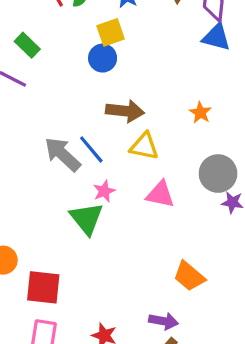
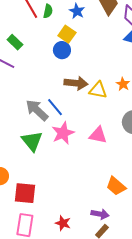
yellow square: (111, 32) -> (67, 34), turned -36
yellow triangle: (144, 146) -> (98, 90), moved
pink star: (104, 191) -> (63, 133), size x1.6
green triangle: (87, 218) -> (32, 141), moved

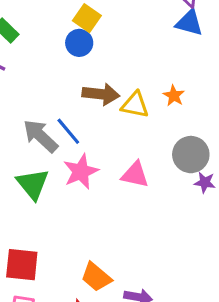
orange trapezoid: (116, 186) -> (96, 277), moved

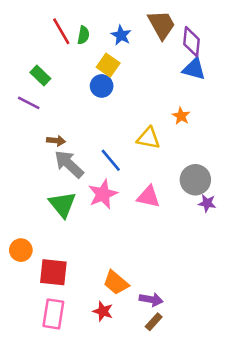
brown arrow: (101, 94) -> (56, 141), moved, size x0.6
orange star: (174, 96) -> (181, 116), moved
blue line: (68, 131) -> (111, 160), moved

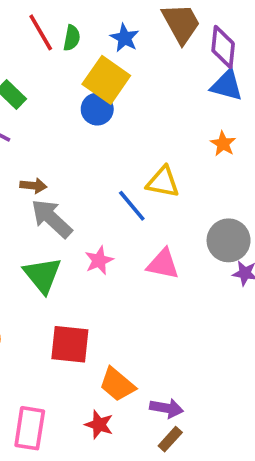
yellow square: (108, 65) -> (106, 80), size x1.4
orange star: (181, 116) -> (223, 144), moved
blue line: (111, 160) -> (132, 206), moved
pink star: (103, 194) -> (99, 260), size x0.7
red square: (53, 272) -> (70, 344), moved

